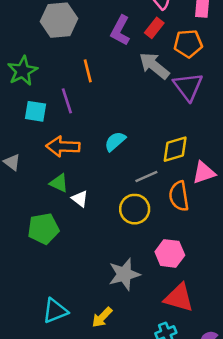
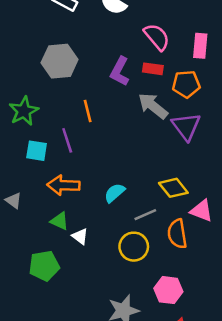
red rectangle: (154, 28) -> (153, 69), turned 60
cyan semicircle: (115, 141) -> (115, 193), moved
yellow diamond: (175, 149) -> (173, 188), turned 68
pink triangle: (204, 173) -> (202, 211), turned 40

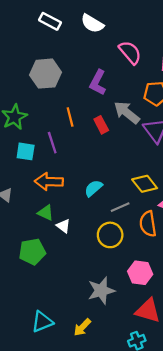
red rectangle: (153, 69) -> (101, 125), moved, turned 54

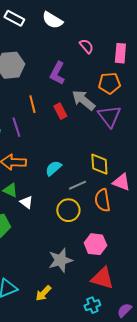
pink semicircle: (130, 52) -> (86, 46), size x0.7
yellow diamond: (145, 184) -> (99, 164), turned 35

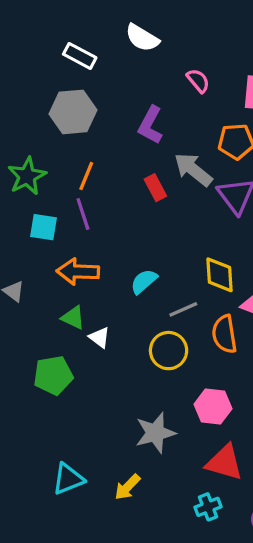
white rectangle: (14, 18) -> (80, 56), moved
orange line: (32, 104) -> (86, 176), moved, turned 36

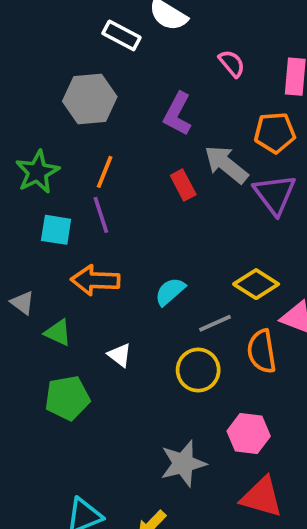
white rectangle: (80, 56) -> (121, 35), moved
yellow diamond: (220, 275) -> (256, 284), turned -54
green triangle: (73, 318) -> (58, 333), moved

